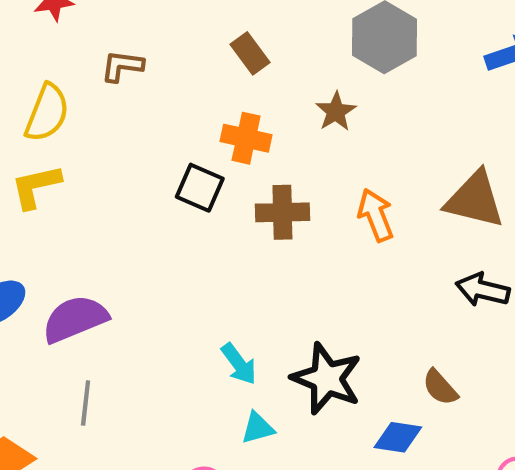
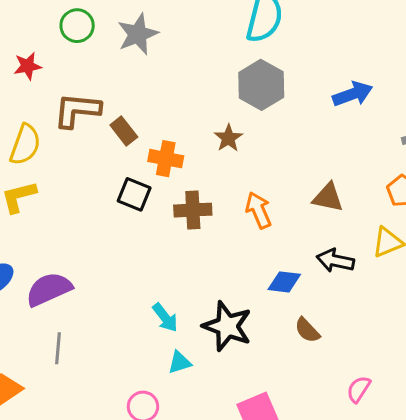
brown rectangle: (250, 53) -> (124, 131), moved
brown L-shape: (122, 66) -> (77, 110), size x1.6
brown triangle: (475, 200) -> (328, 197), size x0.7
blue diamond: (398, 437) -> (284, 282), moved

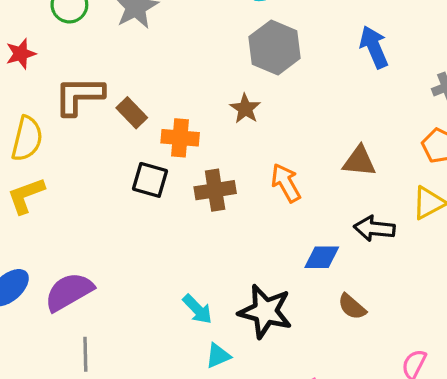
blue arrow: (353, 94) -> (374, 47), turned -87

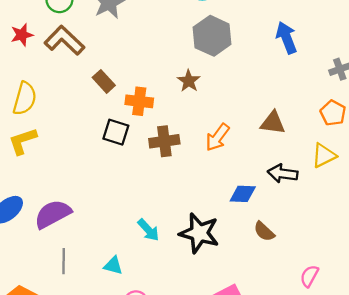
brown L-shape: (79, 96) -> (64, 40), moved, turned 42
orange arrow: (286, 183) -> (217, 137), turned -116
cyan triangle: (218, 356) -> (113, 266), moved, turned 36

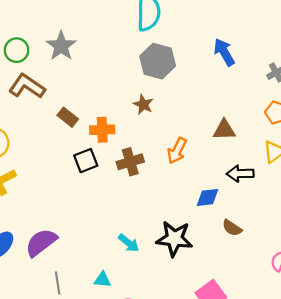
black square: (116, 132) -> (86, 161), turned -30

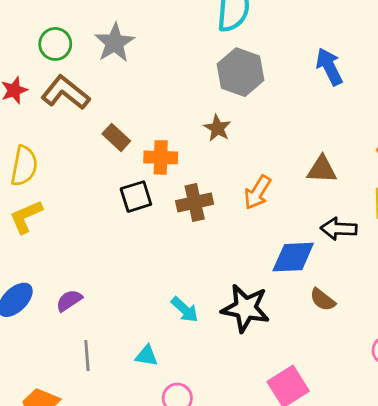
blue diamond: (207, 197) -> (293, 257), size x1.4
purple semicircle: (41, 243) -> (69, 301), size x0.6

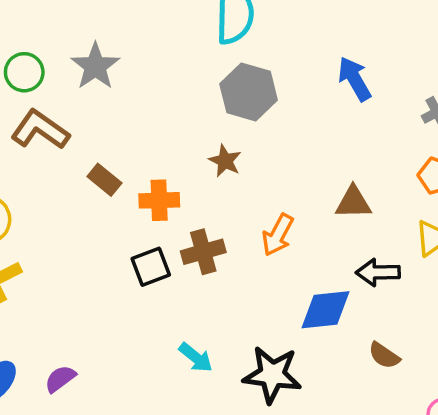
black square: (136, 197) -> (151, 267), moved
brown semicircle: (323, 300) -> (384, 355), moved
cyan arrow: (185, 310) -> (196, 358), moved

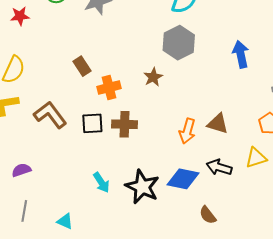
brown L-shape: (40, 130) -> (50, 115), moved
orange cross: (159, 200) -> (109, 88), turned -30
orange arrow: (278, 235) -> (187, 131), moved, turned -30
black star: (272, 375) -> (142, 187), moved

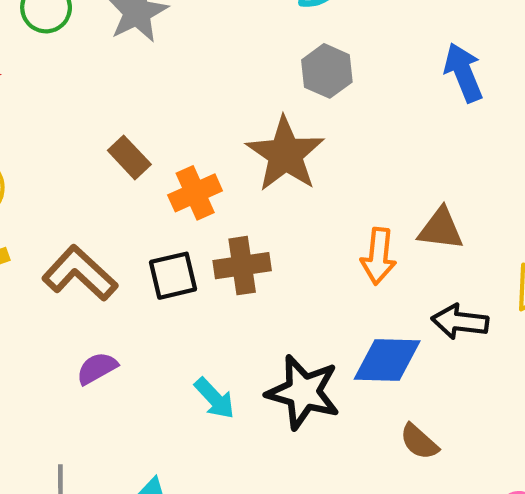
gray hexagon: (179, 43) -> (327, 71), size x0.7
brown star: (153, 77) -> (285, 154), size x1.8
purple semicircle: (21, 170) -> (97, 368), moved
brown semicircle: (208, 215) -> (419, 442), moved

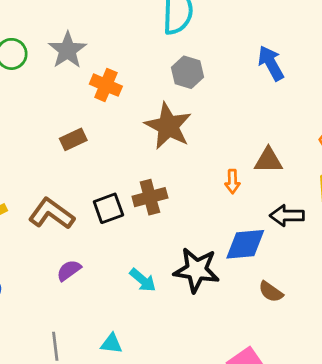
brown rectangle: (129, 157) -> (73, 139), turned -65
orange cross: (195, 193) -> (106, 85), moved, turned -36
orange arrow: (378, 256) -> (232, 182), size x0.7

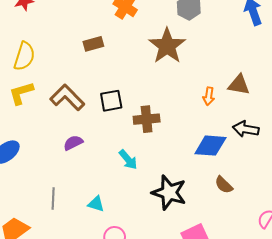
brown cross: (150, 197) -> (147, 119), moved
black star: (196, 270) -> (169, 193), moved

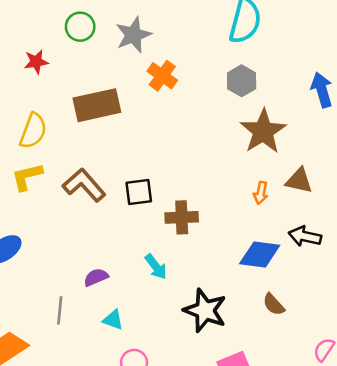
brown rectangle: (93, 44) -> (97, 105), moved, size x1.8
brown star: (167, 46) -> (263, 131), moved
purple semicircle: (73, 143) -> (96, 277), moved

